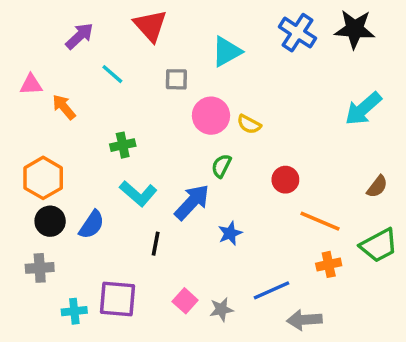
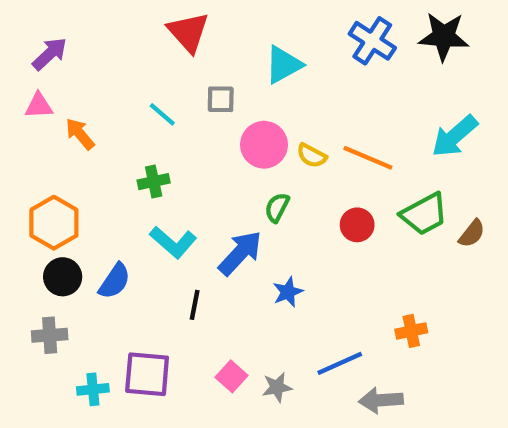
purple arrow: (79, 36) -> (50, 54), moved
cyan line: (112, 74) -> (162, 114), moved
orange line: (320, 221) -> (368, 158), moved
green trapezoid: (379, 245) -> (424, 214), moved

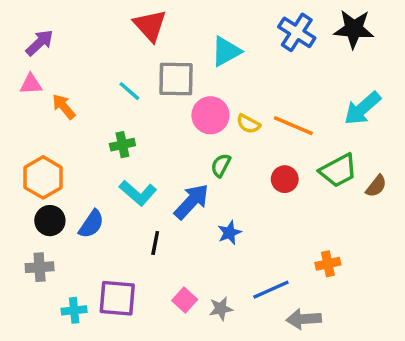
gray square: (221, 99) -> (176, 79), size x1.6

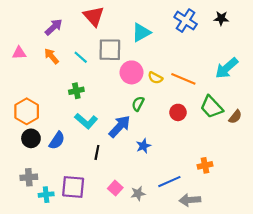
black star: (354, 29) -> (221, 18), size x0.6
purple arrow: (40, 43) -> (54, 27), moved
orange arrow: (64, 107) -> (52, 56), moved
green trapezoid: (338, 170) -> (211, 107), turned 75
gray cross: (40, 267) -> (29, 177), moved

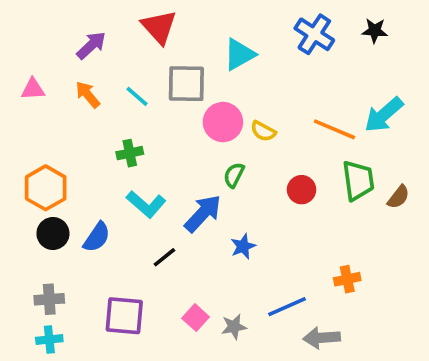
orange line: (183, 79) -> (334, 129), moved
green trapezoid: (211, 107) -> (358, 180), turned -145
black line: (97, 152) -> (164, 257), turned 40
cyan cross: (46, 195) -> (49, 340), moved

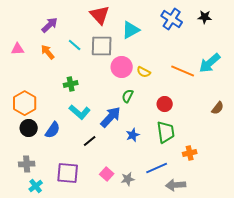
red triangle: (159, 27) -> (100, 15), moved
cyan line: (137, 96) -> (75, 45), moved
green trapezoid: (358, 180) -> (166, 132), moved
cyan cross: (49, 340) -> (36, 186), moved, turned -32

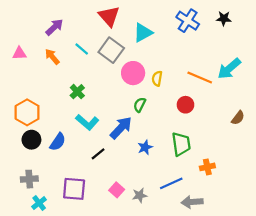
gray square: (102, 46) -> (111, 50), turned 35
yellow semicircle: (144, 72) -> (157, 79), turned 72
green cross: (71, 84) -> (77, 92), turned -32
red circle: (165, 104) -> (185, 105), moved

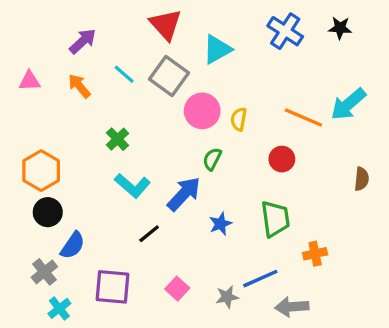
brown semicircle: (238, 118) -> (362, 179), turned -32
blue semicircle: (58, 142) -> (73, 245), moved
gray cross: (29, 179) -> (44, 272), turned -35
gray star: (140, 195) -> (227, 297), moved

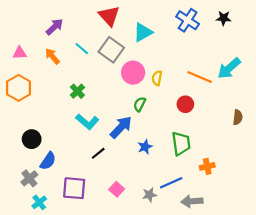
orange hexagon: (41, 171) -> (19, 88), moved

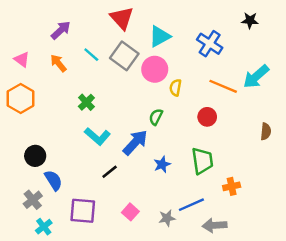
blue cross: (188, 20) -> (210, 44), moved
pink triangle: (20, 53) -> (22, 60), turned 40
pink circle: (133, 73) -> (155, 69), moved
blue semicircle: (48, 161) -> (53, 180), turned -66

